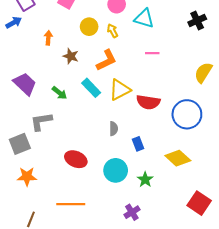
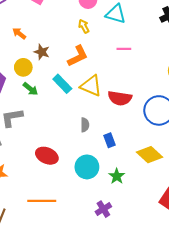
yellow circle: (89, 27) -> (23, 67), moved
orange arrow: (48, 38) -> (19, 33), turned -56
yellow triangle: (120, 90) -> (91, 86), turned 50

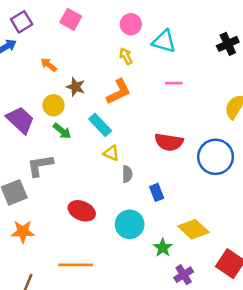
yellow triangle: (91, 86) -> (111, 153), moved, size x0.6
yellow diamond: (150, 155) -> (193, 229), moved
green star: (117, 176) -> (163, 248), moved
purple cross: (103, 209) -> (184, 275), moved

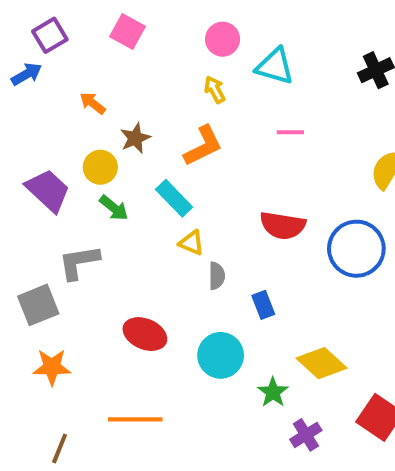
brown star: (76, 87) -> (135, 138), turned 30

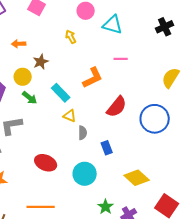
yellow arrow: (215, 90) -> (71, 37), moved
orange arrow: (93, 103) -> (19, 44), turned -40
orange L-shape: (203, 146) -> (93, 78), moved
red semicircle: (283, 225) -> (117, 107), turned -60
green star: (273, 392) -> (106, 207), moved

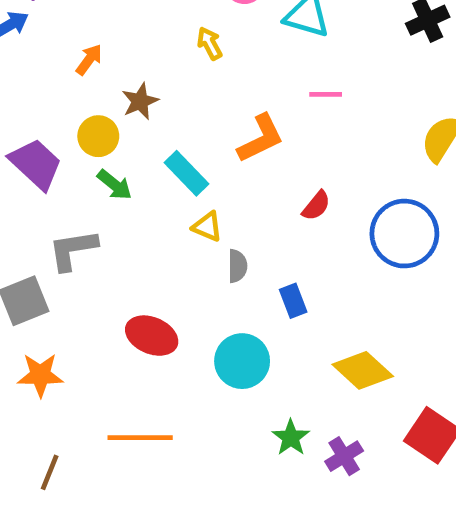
orange arrow: (19, 44) -> (89, 60), turned 128
red semicircle: (117, 107) -> (316, 206), size x0.6

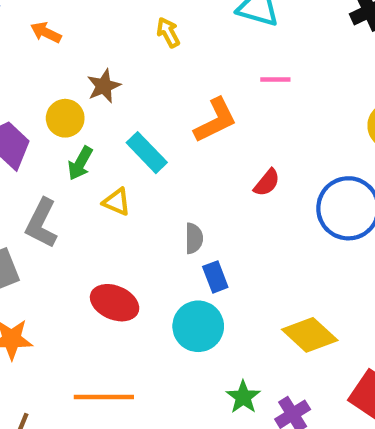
orange arrow: (89, 60) -> (46, 32), moved, turned -100
green arrow: (115, 185) -> (80, 163), turned 80
yellow triangle: (207, 227) -> (117, 202), moved
gray L-shape: (73, 250) -> (42, 223), turned -54
blue rectangle: (293, 301) -> (215, 277), moved

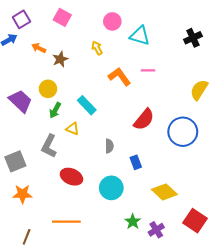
brown star: (104, 86) -> (60, 59), moved
orange L-shape: (215, 120) -> (119, 77), moved, turned -100
red semicircle: (267, 183) -> (144, 119), size x1.6
gray L-shape: (42, 223) -> (49, 146), moved
blue rectangle: (215, 277) -> (136, 162), moved

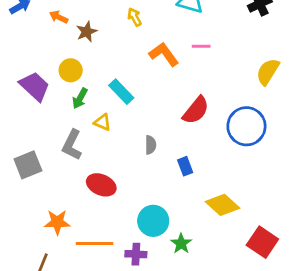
cyan circle: (111, 188) -> (153, 221), moved
orange star: (22, 194) -> (57, 222), moved
purple cross: (156, 230) -> (136, 254), moved, turned 35

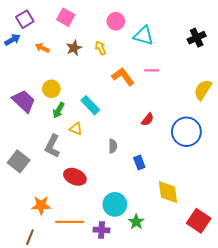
brown star: (87, 32) -> (74, 48), moved
red semicircle: (196, 110) -> (148, 119), size x0.6
gray square: (28, 165) -> (19, 161), turned -30
yellow diamond: (222, 205) -> (168, 192), turned 40

